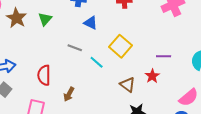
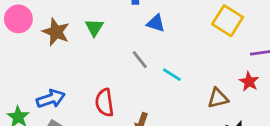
yellow square: (120, 46) -> (228, 21), moved
gray line: (75, 48) -> (140, 60), turned 40
brown triangle: (128, 85) -> (218, 98), turned -42

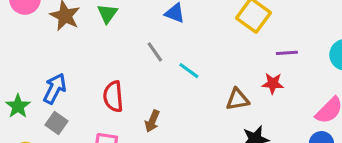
red star: (249, 82) -> (273, 83), turned -30
blue arrow: (51, 99) -> (55, 89), turned -48

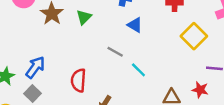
gray line: (155, 52) -> (115, 52), turned -35

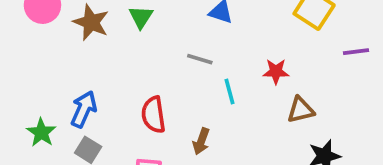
cyan line: (138, 70) -> (229, 91), moved, turned 42
red star: (200, 90) -> (276, 71), moved

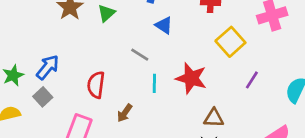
purple line: (356, 52) -> (252, 80), turned -66
red star: (276, 71) -> (191, 78), size x1.6
brown triangle: (301, 110) -> (214, 118), moved

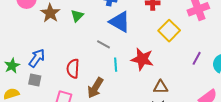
blue triangle: (164, 25) -> (120, 22), size x1.6
purple line: (252, 80) -> (197, 58), moved
gray square: (43, 97) -> (35, 80), turned -32
brown arrow: (125, 113) -> (95, 88), size x1.5

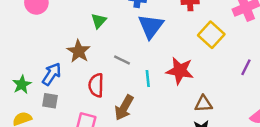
brown star: (50, 13) -> (79, 51), moved
blue triangle: (120, 22) -> (151, 26), turned 40
gray line: (103, 44) -> (122, 60), moved

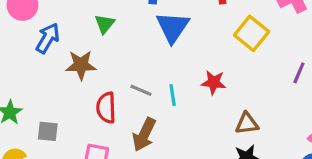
brown star: (79, 51) -> (81, 65), turned -30
gray line: (122, 60) -> (141, 90), moved
red star: (180, 71) -> (214, 82), size x0.7
blue arrow: (52, 74) -> (48, 38), moved

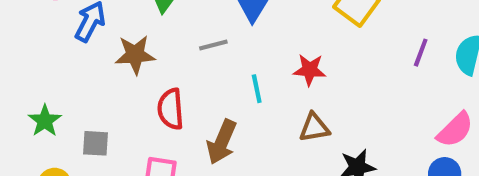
gray line: (141, 90) -> (213, 45), moved, turned -35
brown triangle: (247, 123) -> (314, 128), moved

